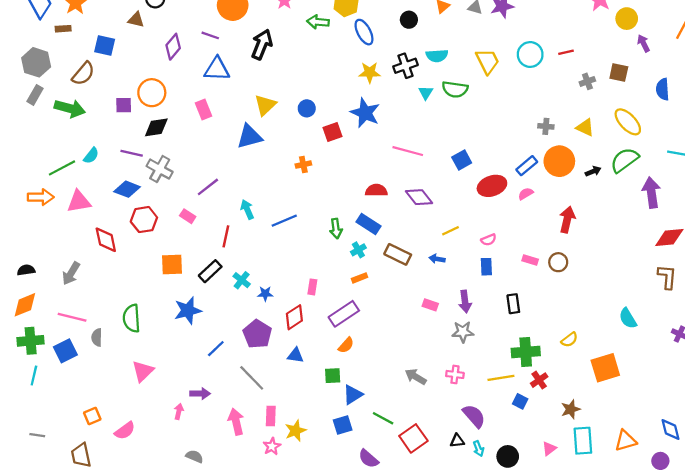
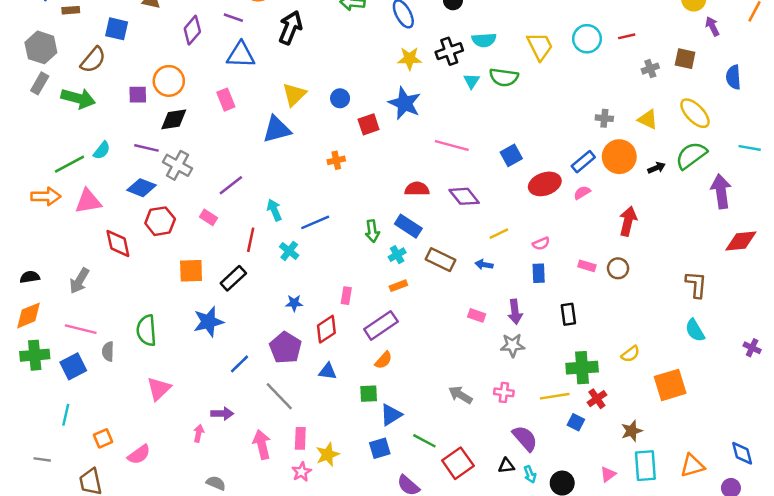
brown L-shape: (667, 277) -> (696, 284), moved
cyan cross: (242, 280) -> (289, 251), moved
cyan line: (34, 376) -> (66, 415), moved

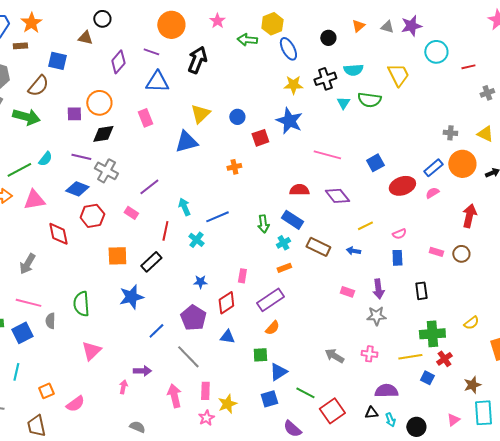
cyan circle: (587, 39) -> (436, 52), moved
purple semicircle: (525, 438) -> (386, 391), turned -50

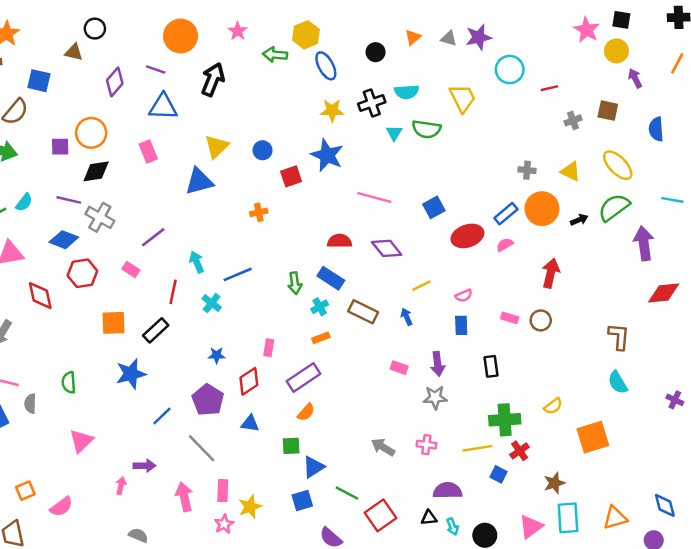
blue arrow: (353, 251) -> (407, 317), turned 56
green semicircle: (81, 304) -> (69, 383), size x0.7
pink triangle: (453, 420) -> (531, 527), size x1.5

